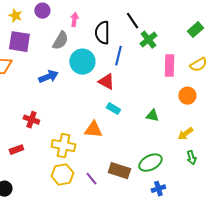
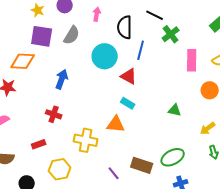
black line: (132, 21) -> (155, 15), turned -30
gray semicircle: (60, 41) -> (72, 35), moved
blue arrow: (48, 77) -> (62, 79), moved, turned -48
cyan rectangle: (113, 109) -> (128, 103), moved
yellow hexagon: (62, 175) -> (60, 169), moved

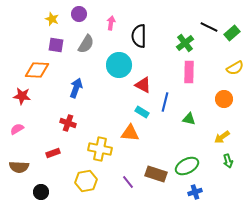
black line: (155, 15) -> (209, 27), moved
purple square: (42, 36) -> (56, 45), size x0.7
blue line: (141, 50) -> (165, 102), moved
pink rectangle: (192, 60) -> (189, 72), moved
yellow hexagon: (60, 169) -> (86, 181), moved

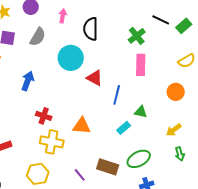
cyan rectangle: (142, 112) -> (124, 128), moved, turned -72
red cross: (68, 123) -> (44, 116), moved

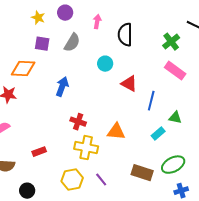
cyan circle: (71, 58) -> (105, 64), size x0.6
pink rectangle: (141, 65) -> (175, 71), turned -55
purple line: (80, 175) -> (101, 180), moved

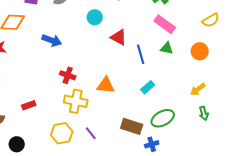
blue arrow: (62, 87) -> (52, 40), turned 90
blue line: (151, 101) -> (141, 54), turned -30
green triangle: (175, 118) -> (167, 48), moved
blue cross: (181, 191) -> (152, 144), moved

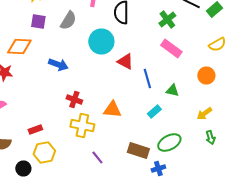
cyan circle: (95, 17) -> (101, 42), size x1.6
green triangle: (167, 48) -> (172, 90), moved
yellow hexagon: (62, 133) -> (44, 152), moved

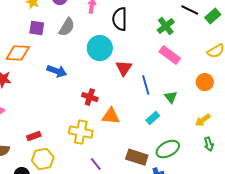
red triangle: (125, 62) -> (124, 68), turned 36
green triangle: (172, 90) -> (171, 97), turned 40
red cross: (74, 100) -> (90, 97), moved

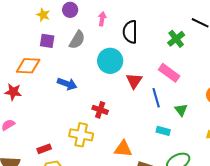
pink rectangle: (170, 55) -> (169, 73), moved
orange triangle: (111, 116) -> (123, 149), moved
cyan rectangle: (153, 118) -> (163, 131), turned 56
yellow cross: (81, 132) -> (81, 135), moved

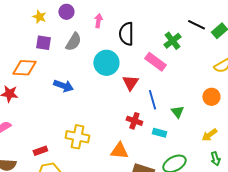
pink rectangle: (169, 73) -> (155, 62), moved
red cross: (100, 110) -> (134, 121), moved

